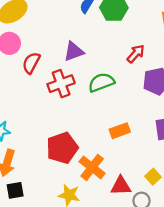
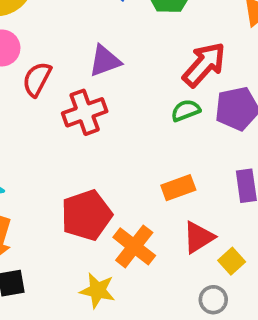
red arrow: (136, 54) -> (204, 65), size x1.5
green semicircle: (101, 82) -> (186, 110), moved, size x0.7
red triangle: (121, 186) -> (199, 237), moved, turned -30

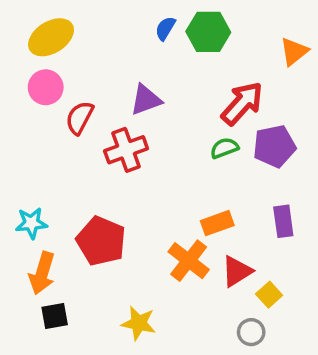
red pentagon: (86, 215) -> (101, 241), moved, turned -30
orange cross: (134, 246) -> (189, 261), moved

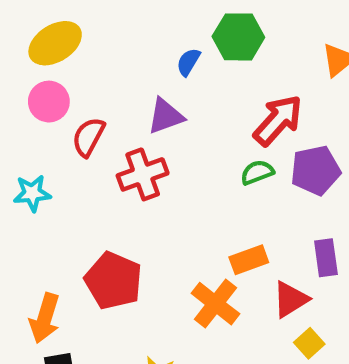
blue semicircle: (165, 28) -> (188, 62), moved
cyan star: (31, 223) -> (32, 193), moved
red triangle: (237, 271) -> (290, 299), moved

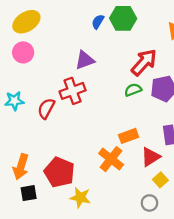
blue semicircle: (188, 62) -> (98, 22), moved
red semicircle: (88, 137) -> (46, 108), moved
red pentagon: (113, 281) -> (59, 172), moved

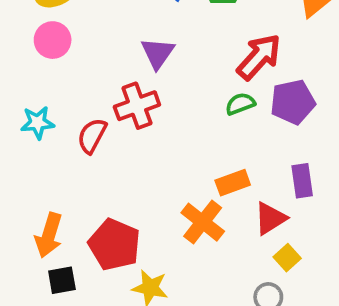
purple triangle: (85, 60) -> (158, 53), turned -35

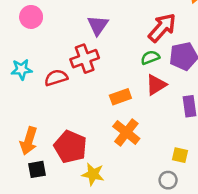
red semicircle: (92, 136) -> (56, 78), turned 45
orange rectangle: (233, 183) -> (120, 97), moved
red triangle: (270, 218) -> (156, 85), moved
yellow square: (287, 258) -> (180, 155), turned -35

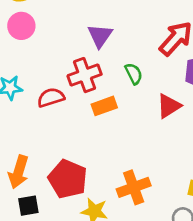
green semicircle: (150, 57) -> (134, 74), moved, turned 84
orange rectangle: (120, 97) -> (104, 106), moved
orange cross: (126, 132) -> (134, 187), moved, turned 32

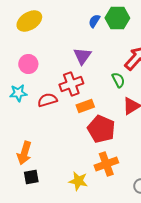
pink circle: (21, 26) -> (28, 64), moved
green semicircle: (134, 74) -> (118, 80), moved
red pentagon: (68, 179) -> (101, 129), moved

